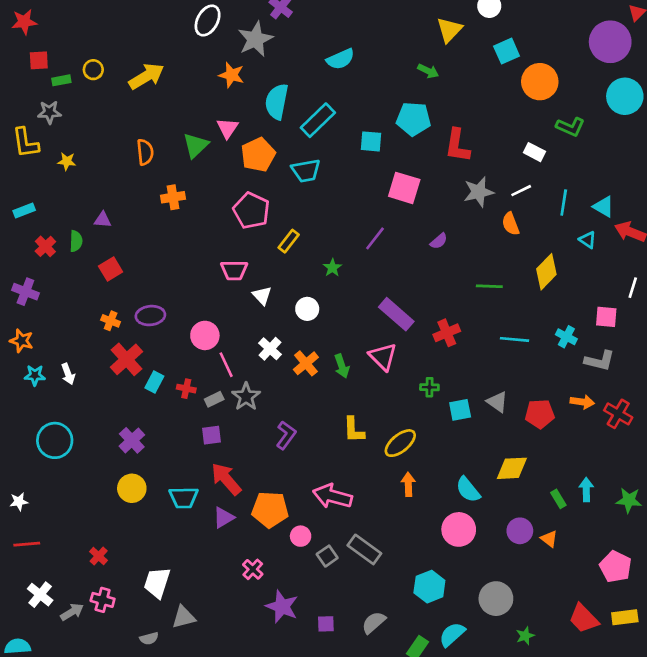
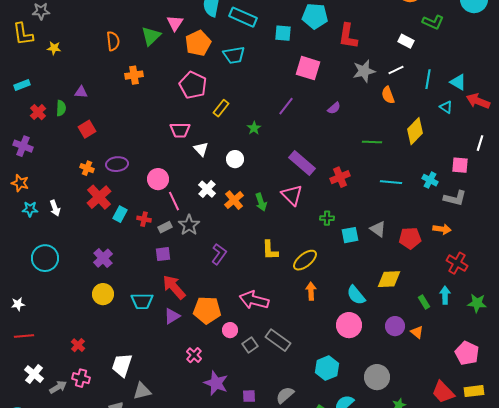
cyan rectangle: (318, 120) -> (243, 17), turned 68
red cross: (618, 414) -> (457, 263), moved

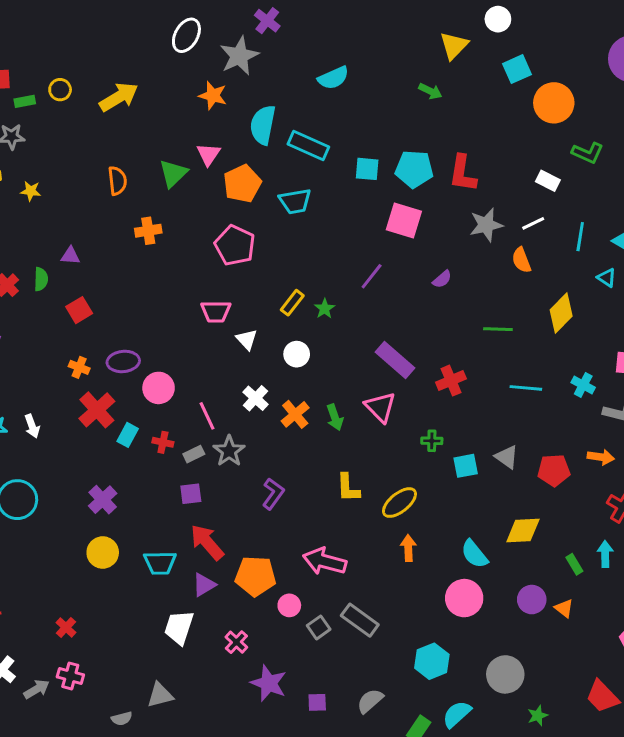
cyan pentagon: (315, 16) -> (414, 169), moved
yellow rectangle: (221, 108) -> (292, 303), moved
pink circle: (158, 179) -> (159, 388), moved
white trapezoid: (122, 365) -> (179, 627), moved

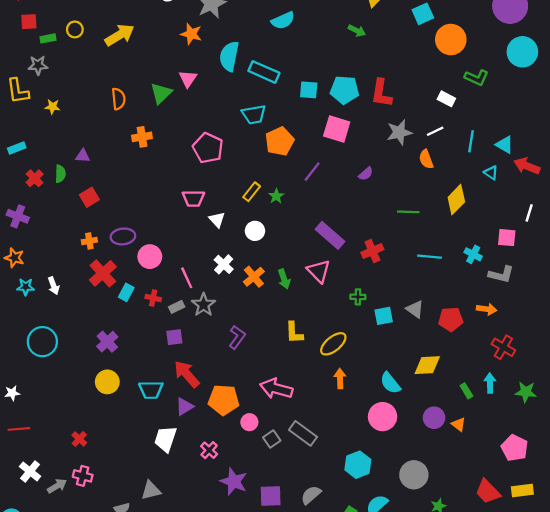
orange pentagon: (242, 184) -> (280, 141), moved
orange cross: (79, 367) -> (89, 241), turned -32
purple square: (317, 702) -> (271, 496), size x1.5

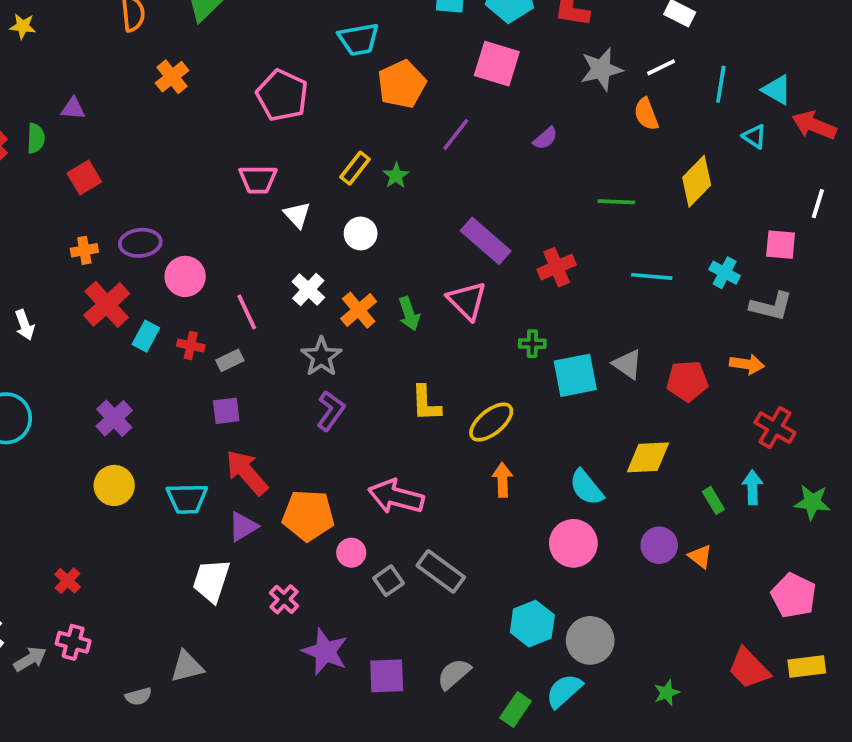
orange cross: (142, 137) -> (172, 77), turned -30
gray star: (204, 305) -> (321, 357), moved
cyan square: (384, 316) -> (575, 375), size x1.4
gray circle: (414, 475) -> (590, 640), moved

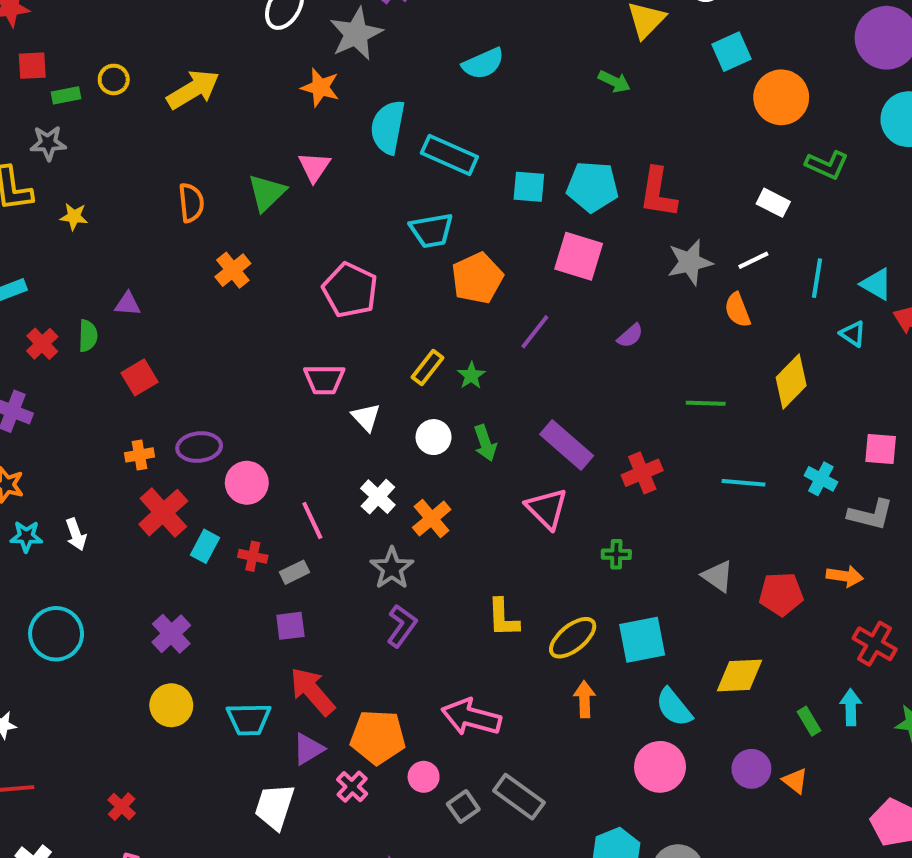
green arrow: (409, 314) -> (485, 443), moved
cyan square: (575, 375) -> (642, 640), moved
pink cross: (284, 599) -> (352, 787), moved

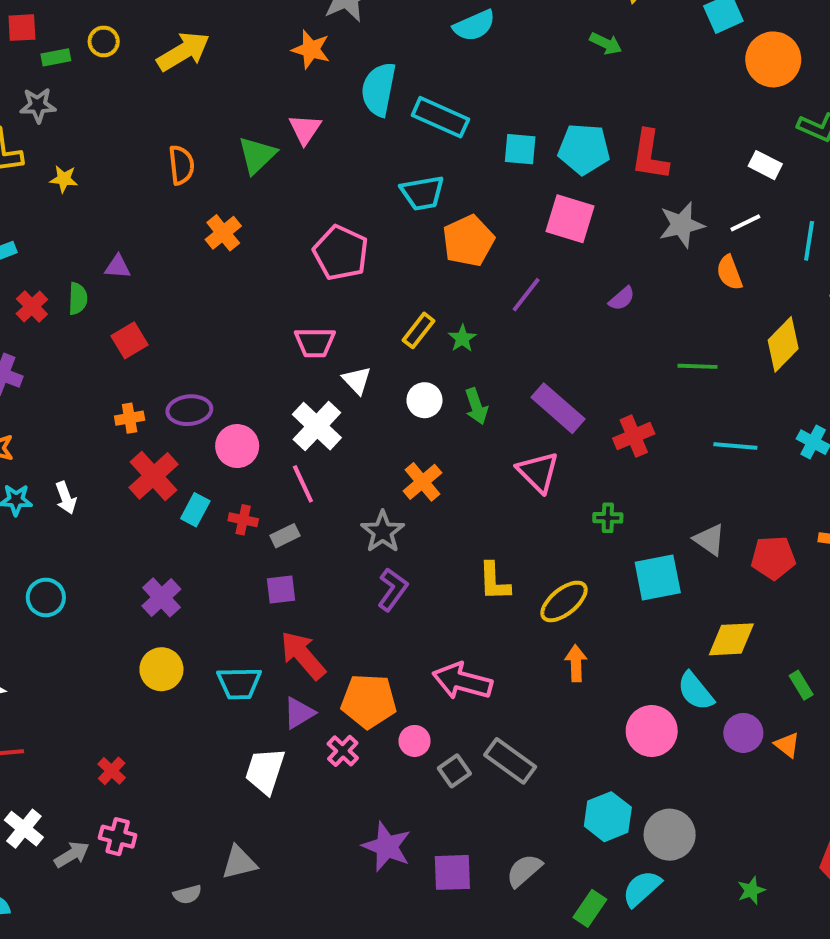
white cross: (378, 497) -> (317, 426), moved, size x1.4
cyan circle: (56, 634) -> (46, 597), size x0.7
cyan square: (642, 640) -> (658, 578), moved
cyan semicircle: (674, 707) -> (696, 691), moved

